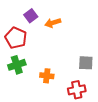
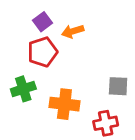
red pentagon: (16, 38) -> (43, 52), moved, turned 30
orange cross: (47, 76) -> (64, 104), size x1.5

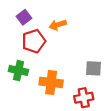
purple square: (43, 22) -> (24, 17), moved
green cross: (23, 89) -> (18, 71), turned 30

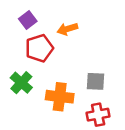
gray square: (94, 68) -> (95, 81), moved
green cross: (18, 71) -> (21, 83), turned 30

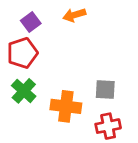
orange arrow: (67, 29) -> (74, 15), moved
red pentagon: (39, 48) -> (22, 53), moved

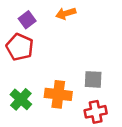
red pentagon: (22, 53) -> (20, 47), turned -30
green cross: (24, 91) -> (21, 99), moved

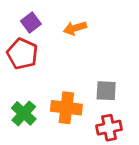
orange arrow: (66, 13) -> (75, 28), moved

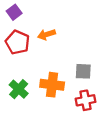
purple square: (31, 22) -> (14, 12), moved
orange arrow: (75, 28) -> (46, 34), moved

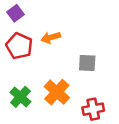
gray square: (83, 71) -> (87, 63), moved
orange cross: (52, 85) -> (57, 92), turned 35

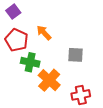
orange arrow: (51, 38) -> (44, 33), turned 63
green cross: (20, 97) -> (30, 62), moved, turned -30

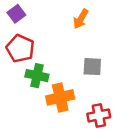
orange arrow: (44, 33) -> (81, 19), moved, turned -105
orange cross: (49, 80) -> (60, 97), turned 35

